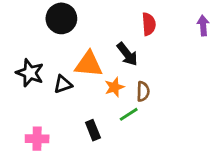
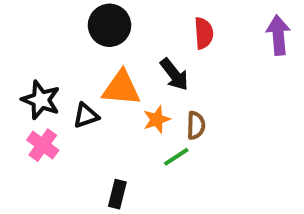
black circle: (61, 18) -> (109, 25), moved
purple arrow: (203, 26) -> (278, 35), size x1.4
black rectangle: (93, 130) -> (117, 194), moved, turned 36
pink cross: (37, 139) -> (43, 145), moved, turned 35

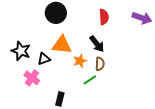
purple arrow: (278, 35) -> (142, 18), turned 114
black arrow: (174, 74) -> (97, 44), moved
pink cross: (43, 145) -> (32, 78), moved

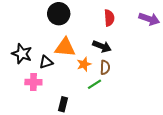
black arrow: (97, 44) -> (102, 46), turned -30
pink cross: (32, 78) -> (33, 82), turned -35

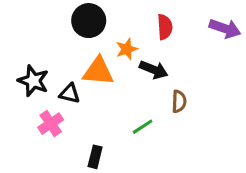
black triangle: (46, 62) -> (70, 93), turned 32
orange star: (84, 64) -> (127, 49), moved
brown semicircle: (105, 67) -> (179, 101), moved
pink cross: (33, 82) -> (51, 124), turned -35

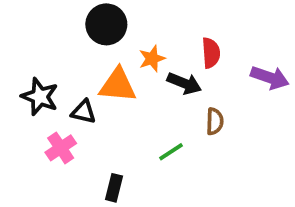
red semicircle: (165, 27) -> (211, 53), moved
purple arrow: (225, 28) -> (270, 78), moved

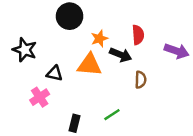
orange triangle: (118, 85) -> (89, 65), moved
black star: (40, 97) -> (25, 50), moved
green line: (171, 152) -> (112, 115), moved

